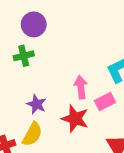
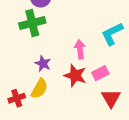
green cross: (24, 56) -> (32, 23), size x1.5
pink rectangle: (105, 101) -> (100, 73), moved

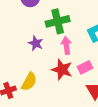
green cross: (32, 23) -> (58, 21), moved
purple star: (43, 64) -> (36, 43), moved

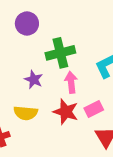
yellow semicircle: (29, 82) -> (26, 113), moved, turned 66

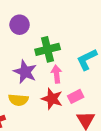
purple star: (34, 80) -> (25, 72), size x1.5

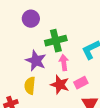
yellow semicircle: (18, 100) -> (30, 86), turned 90

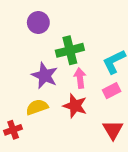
pink rectangle: (81, 83) -> (112, 91), moved
yellow semicircle: (30, 86) -> (37, 107), turned 66

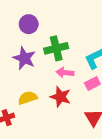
purple star: (45, 76) -> (24, 58), moved
pink arrow: (80, 78) -> (65, 73), turned -77

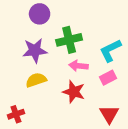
purple star: (24, 58) -> (35, 50), turned -30
yellow semicircle: (28, 98) -> (36, 80), moved

